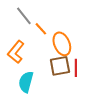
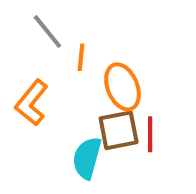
orange line: (41, 29) -> (81, 57), turned 48
cyan semicircle: (26, 82) -> (87, 158), moved

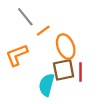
orange line: (81, 57) -> (43, 31), turned 48
orange L-shape: (32, 103) -> (17, 55), turned 30

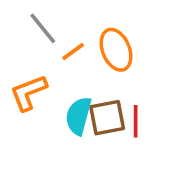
orange ellipse: (66, 47) -> (116, 50), moved
cyan semicircle: (47, 85) -> (78, 116), moved

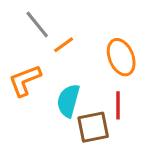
orange ellipse: (116, 50) -> (121, 57), moved
brown square: (107, 118) -> (93, 127), moved

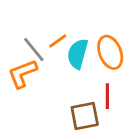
gray line: (37, 24) -> (34, 50), moved
cyan semicircle: (68, 101) -> (78, 54), moved

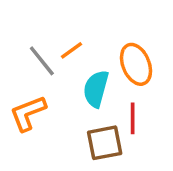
cyan semicircle: (78, 54) -> (96, 89), moved
orange L-shape: (22, 74) -> (28, 113), moved

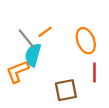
cyan semicircle: (96, 89) -> (33, 55), moved
red line: (133, 118) -> (95, 73), moved

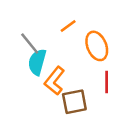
orange line: (45, 32) -> (68, 26), moved
orange L-shape: (17, 71) -> (55, 81), moved, turned -30

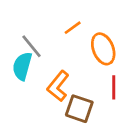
cyan semicircle: (37, 62) -> (22, 66), moved
brown square: (74, 102) -> (79, 109), turned 30

